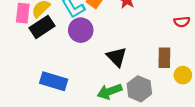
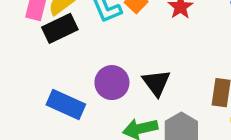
purple circle: (81, 30) -> (112, 83), moved

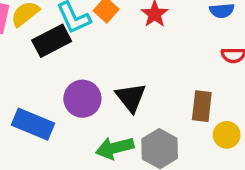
black rectangle: (60, 28) -> (52, 41), moved

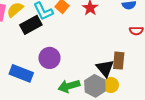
black triangle: (131, 97) -> (105, 68), moved
yellow circle: (227, 135) -> (111, 85), moved

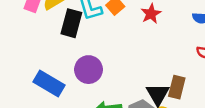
black rectangle: (31, 25) -> (71, 23), turned -55

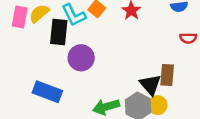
purple circle: (89, 70) -> (81, 58), moved

